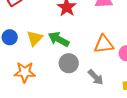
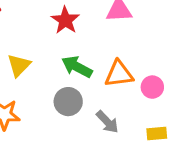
green arrow: (59, 39) -> (77, 67), moved

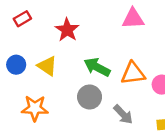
red star: (65, 20) -> (67, 30), moved
yellow triangle: (19, 65) -> (47, 66), turned -40

